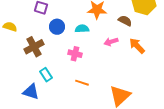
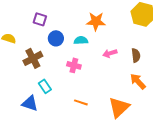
brown semicircle: (125, 21) -> (136, 55), moved, turned 56
orange arrow: (137, 46) -> (138, 81), moved
orange line: (82, 83) -> (81, 102), moved

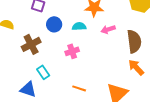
pink arrow: (110, 53) -> (108, 29), moved
brown semicircle: (136, 55) -> (134, 41), size x1.6
pink cross: (74, 65) -> (72, 51), turned -32

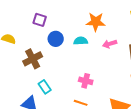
pink cross: (72, 51) -> (86, 81), moved, turned 32

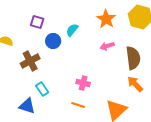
orange star: (96, 22) -> (106, 19), moved, turned 30
cyan semicircle: (81, 41) -> (72, 30), moved, turned -48

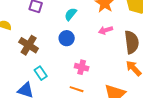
blue circle: (53, 41) -> (67, 38), moved
brown cross: (30, 61) -> (29, 45), turned -30

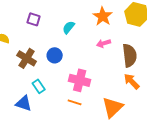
blue circle: (67, 38) -> (55, 55), moved
pink cross: (82, 67) -> (80, 80), size x1.5

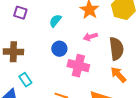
blue circle: (55, 55) -> (59, 49), moved
brown cross: (27, 58) -> (13, 52), turned -30
pink cross: (80, 80) -> (78, 66), moved

